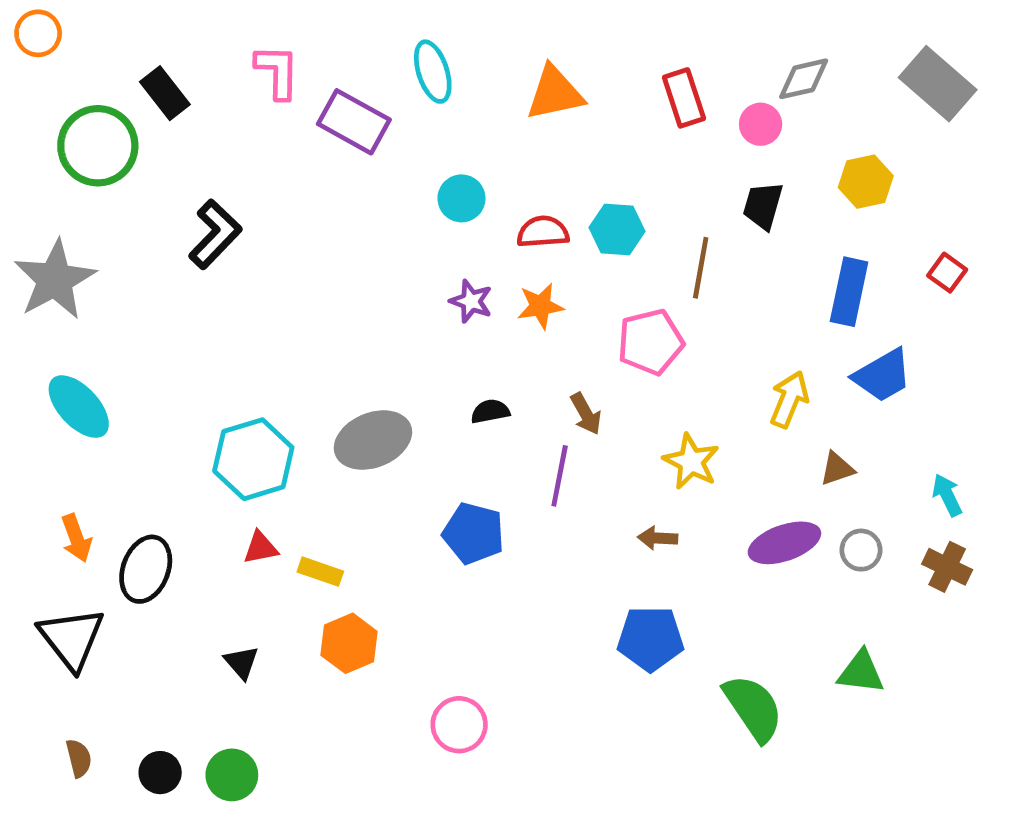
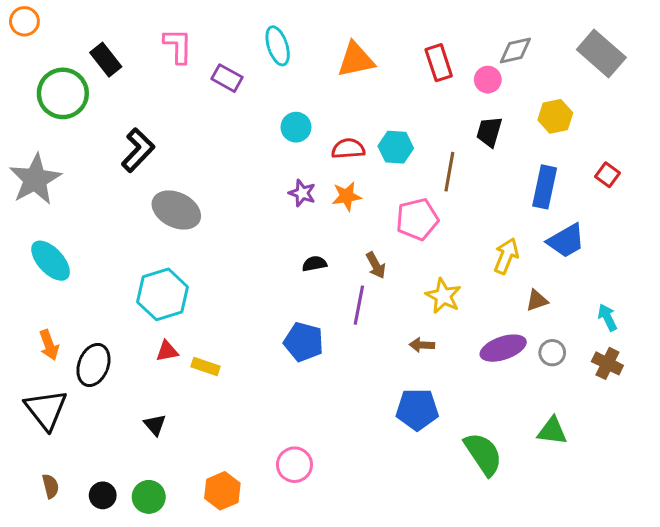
purple rectangle: (354, 122) -> (227, 78), size x0.7
gray ellipse: (373, 440) -> (176, 210), moved, turned 48
orange hexagon: (349, 643) -> (222, 491), moved

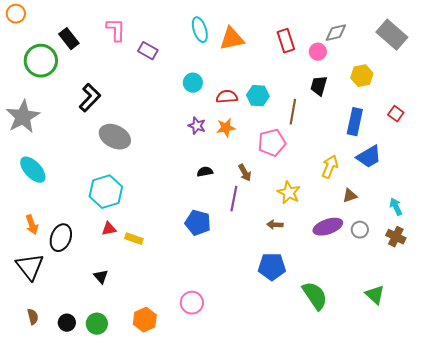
cyan ellipse: (278, 46) -> (200, 30), moved
green triangle: (552, 431) -> (375, 295), moved, turned 35

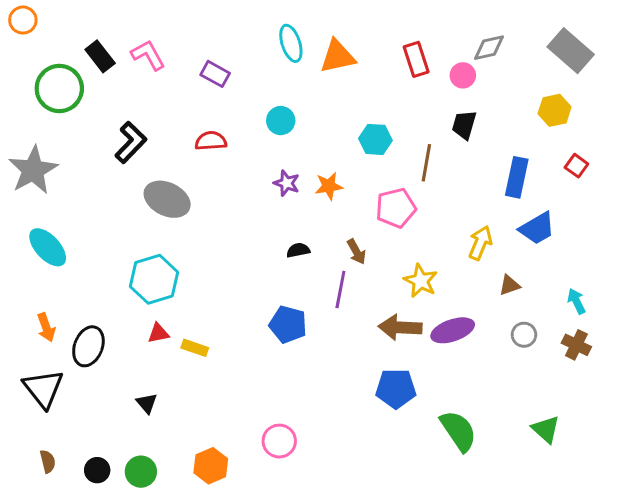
pink L-shape: (116, 30) -> (148, 55), moved, turned -30
yellow hexagon: (362, 76) -> (555, 110), moved
red semicircle: (227, 97) -> (211, 141), moved
brown arrow: (275, 225) -> (400, 327), size x1.8
purple ellipse: (328, 227) -> (453, 330), moved

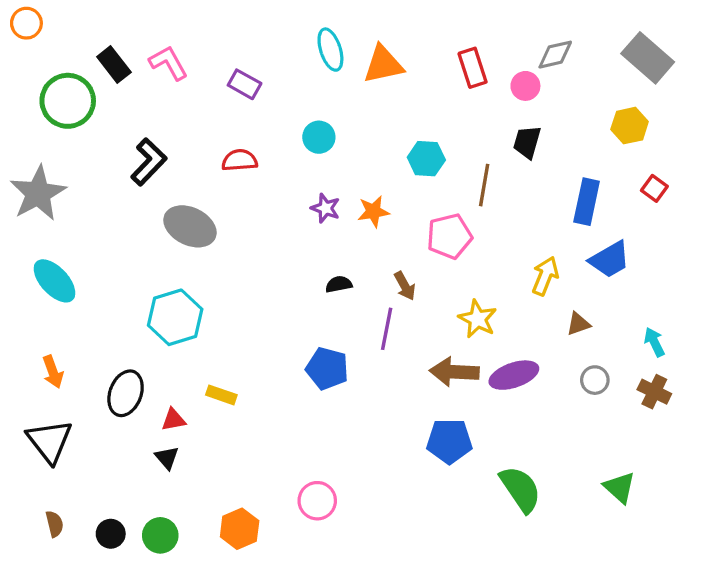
red triangle: (158, 333) -> (173, 420), moved
black ellipse: (88, 346) -> (126, 393), moved

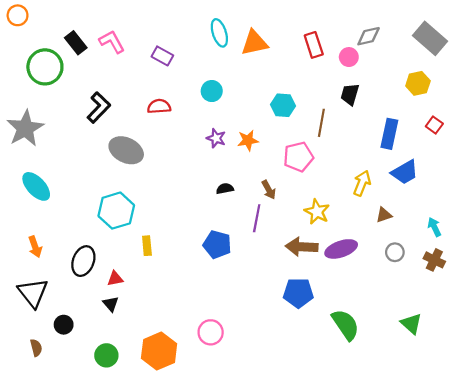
yellow rectangle: (221, 395) -> (147, 246), moved, turned 66
orange hexagon: (240, 529) -> (159, 351), size x1.4
black circle: (111, 534) -> (64, 325), moved

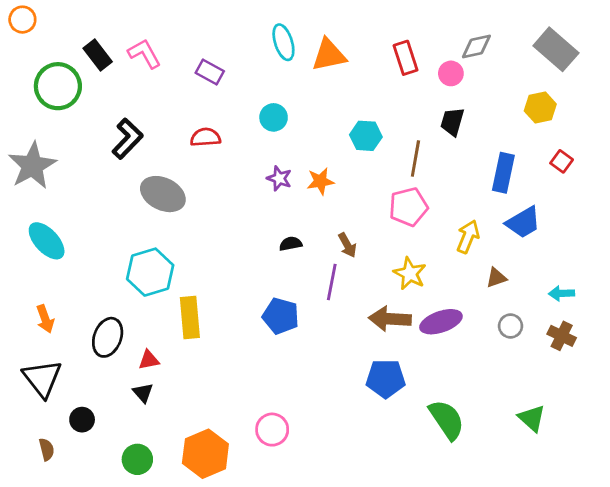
pink pentagon: (298, 157) -> (408, 207), moved
cyan arrow: (434, 227) -> (562, 293), turned -66
yellow rectangle: (147, 246) -> (190, 317), size x1.6

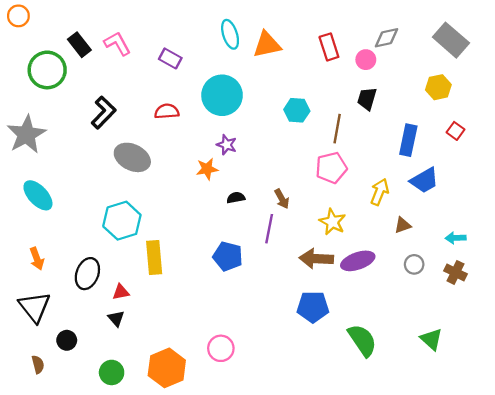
cyan circle: (274, 117) -> (222, 95), size x1.8
orange star: (320, 181) -> (207, 169), moved

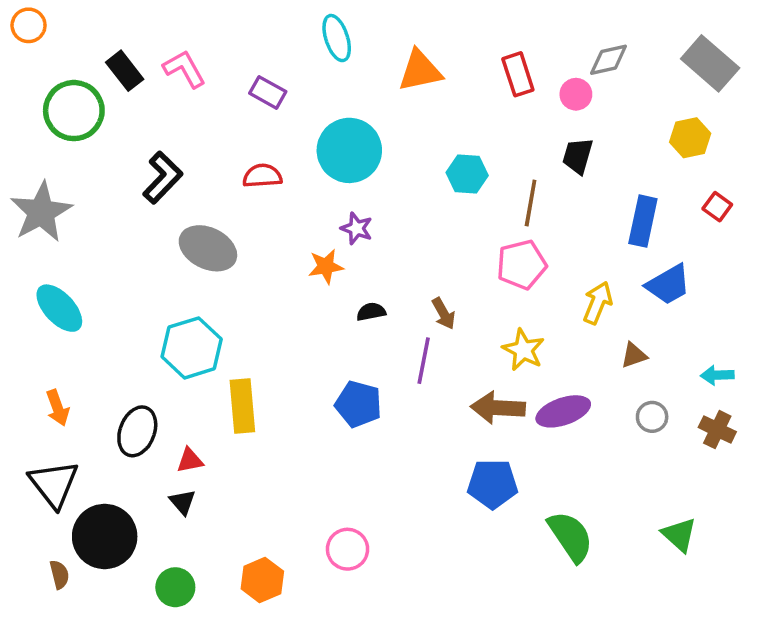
cyan ellipse: (230, 34) -> (337, 38), moved
black circle: (67, 340) -> (105, 536), size x2.0
orange hexagon: (167, 368) -> (262, 580), size x0.7

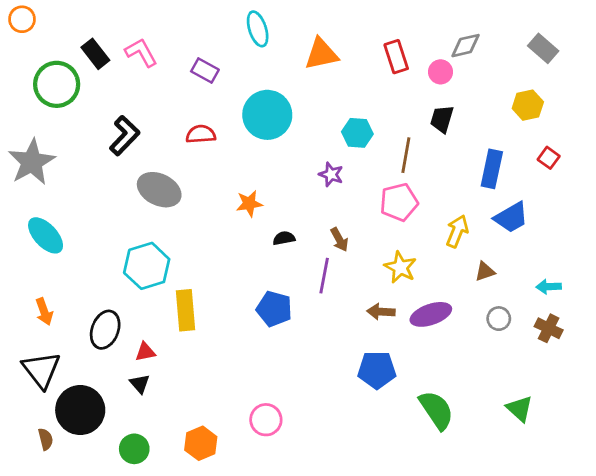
gray rectangle: (710, 63) -> (543, 48), size x0.7
purple star: (357, 228) -> (331, 174), moved
brown arrow: (498, 408) -> (381, 312), size x0.7

